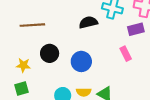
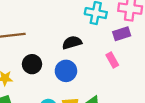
black semicircle: (88, 22) -> (72, 43), moved

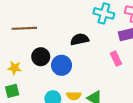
blue circle: (66, 71) -> (62, 65), moved

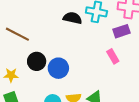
brown line: (24, 28) -> (17, 34), turned 35
black semicircle: (80, 39) -> (72, 18), moved, turned 30

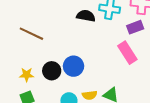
pink rectangle: (113, 56) -> (127, 53), size x1.5
black circle: (37, 61) -> (52, 71), moved

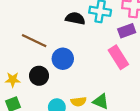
brown line: (31, 34) -> (34, 41), moved
blue circle: (74, 66) -> (63, 59), moved

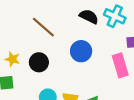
blue circle: (63, 59) -> (81, 51), moved

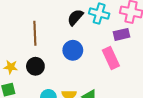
black semicircle: (89, 17) -> (75, 17), turned -66
brown line: (43, 27) -> (35, 33), turned 55

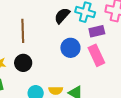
purple rectangle: (121, 34) -> (97, 31), moved
blue circle: (73, 50) -> (70, 48), moved

